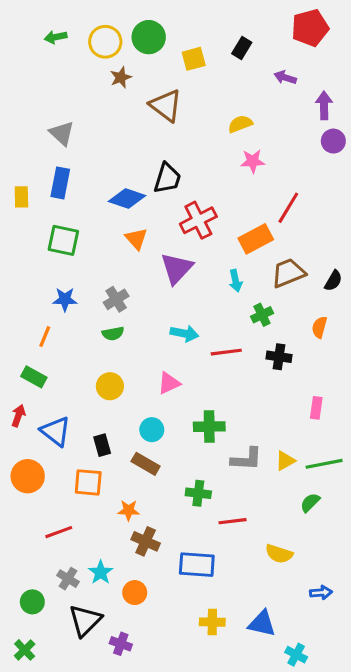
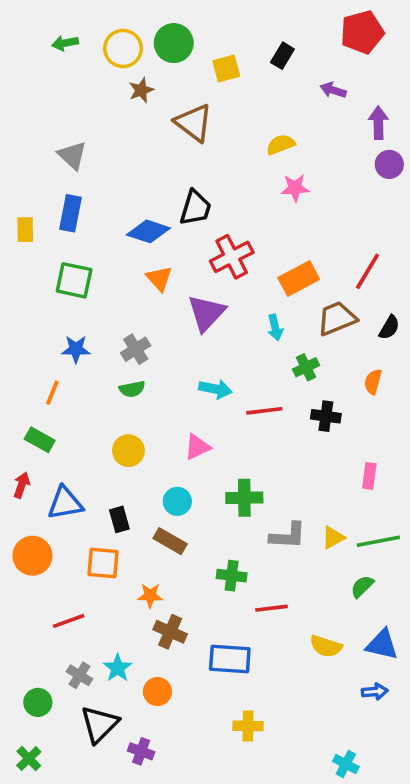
red line: (288, 208) -> (368, 271), moved
blue triangle: (56, 431) -> (65, 503), turned -48
blue triangle: (262, 624) -> (382, 644), moved

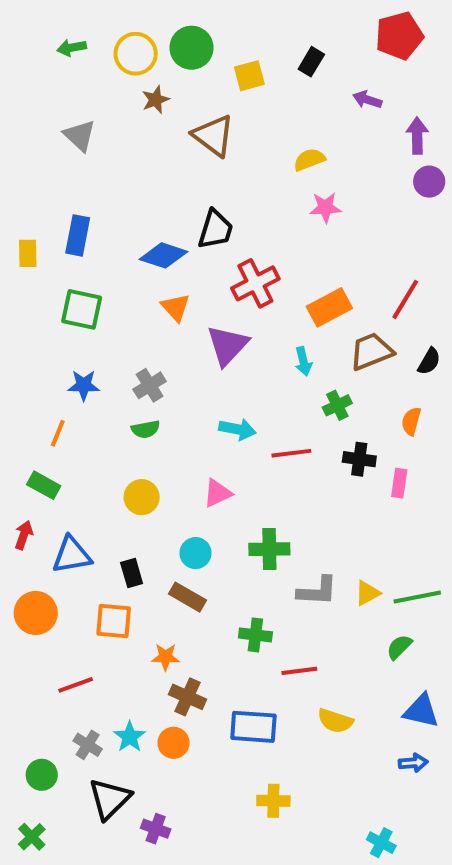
gray triangle: (72, 155) -> (80, 136), moved
pink rectangle: (369, 476) -> (399, 483), moved
yellow semicircle: (326, 646) -> (335, 721), moved
orange circle: (157, 692) -> (174, 743), moved

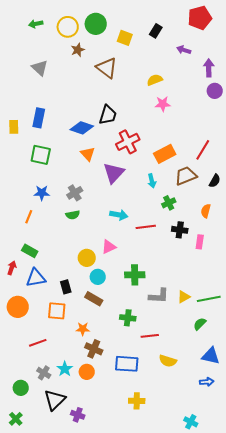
yellow square: (249, 76) -> (125, 38), turned 35
green rectangle: (44, 485) -> (30, 251), moved
yellow circle: (142, 497) -> (87, 258), moved

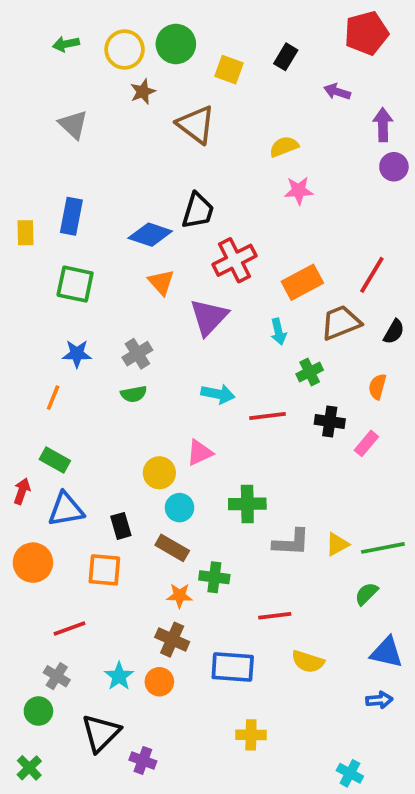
pink rectangle: (200, 242) -> (366, 443), turned 32
green cross: (128, 318) -> (214, 577), moved
orange star: (83, 329) -> (180, 596), moved
gray cross: (44, 373) -> (57, 676), moved

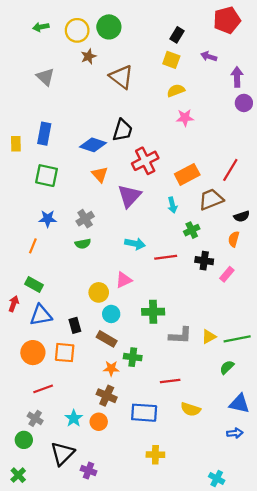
yellow square: (229, 70) -> (171, 60), moved
black semicircle: (394, 332) -> (242, 216), moved, turned 42
orange circle: (33, 563) -> (33, 353), moved

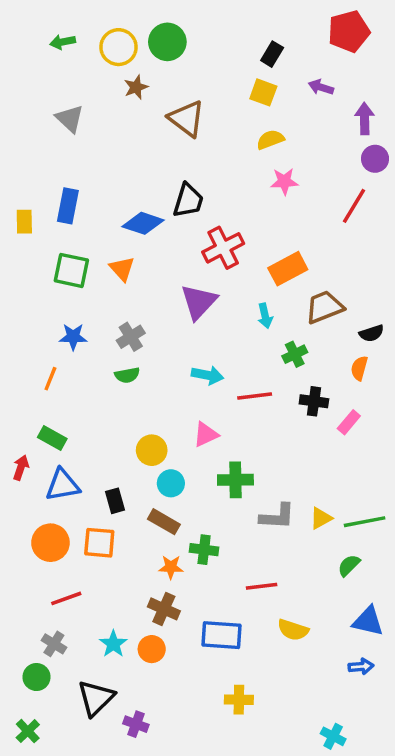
red line: (230, 170) -> (354, 206), moved
orange triangle: (100, 174) -> (122, 269), moved
pink triangle: (124, 280) -> (206, 434), moved

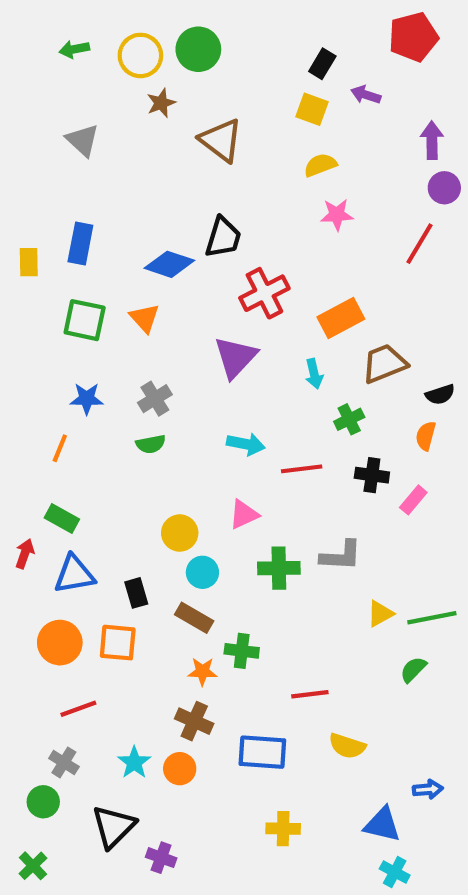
purple arrow: (321, 87) -> (366, 95), moved
gray L-shape: (277, 516) -> (341, 556), moved
blue triangle: (368, 621) -> (382, 824), moved

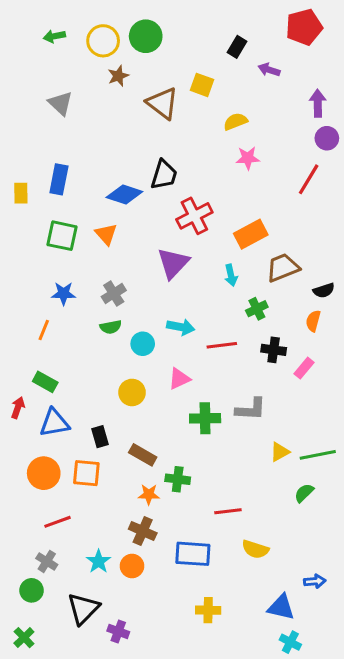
yellow square: (312, 109) -> (202, 85), moved
cyan circle: (202, 572) -> (143, 344), moved

